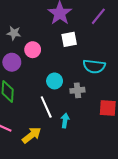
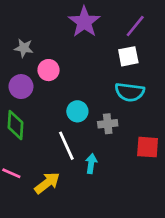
white square: (69, 39) -> (128, 56), moved

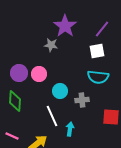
gray star: (24, 48) -> (51, 45), moved
pink circle: (49, 70) -> (39, 74), moved

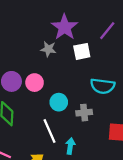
white square: (97, 51) -> (82, 51), moved

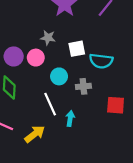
gray star: (48, 49) -> (48, 38), moved
white square: (82, 51) -> (77, 49), moved

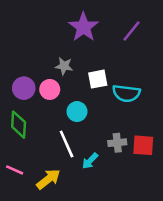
gray cross: (83, 86) -> (117, 143), moved
cyan arrow: (70, 118) -> (90, 161), turned -144

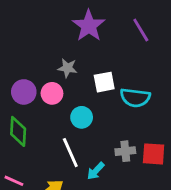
purple line: (132, 31) -> (141, 30), turned -70

